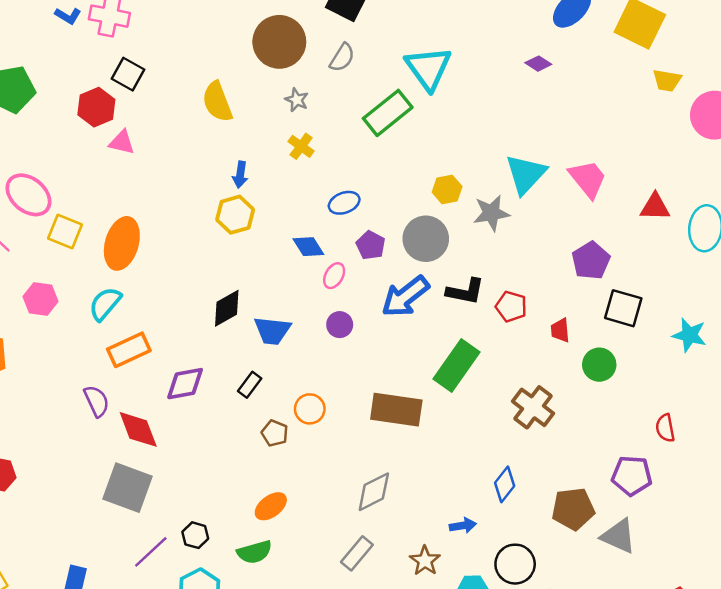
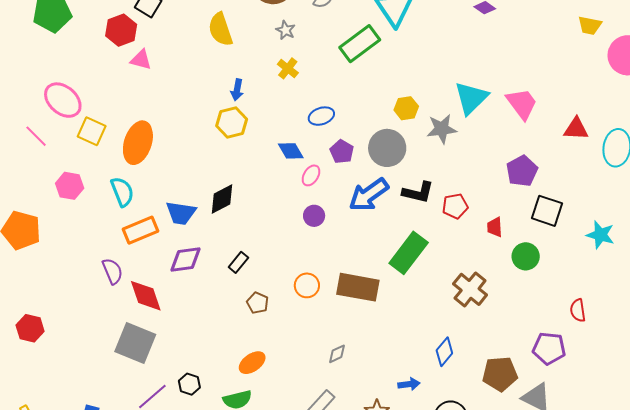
cyan semicircle: (105, 304) -> (122, 192), turned 116
red pentagon: (511, 306) -> (455, 206), turned -30
blue trapezoid: (272, 331) -> (181, 213), moved
orange circle: (310, 409) -> (307, 285), moved
gray diamond: (374, 492) -> (337, 354), size x0.6

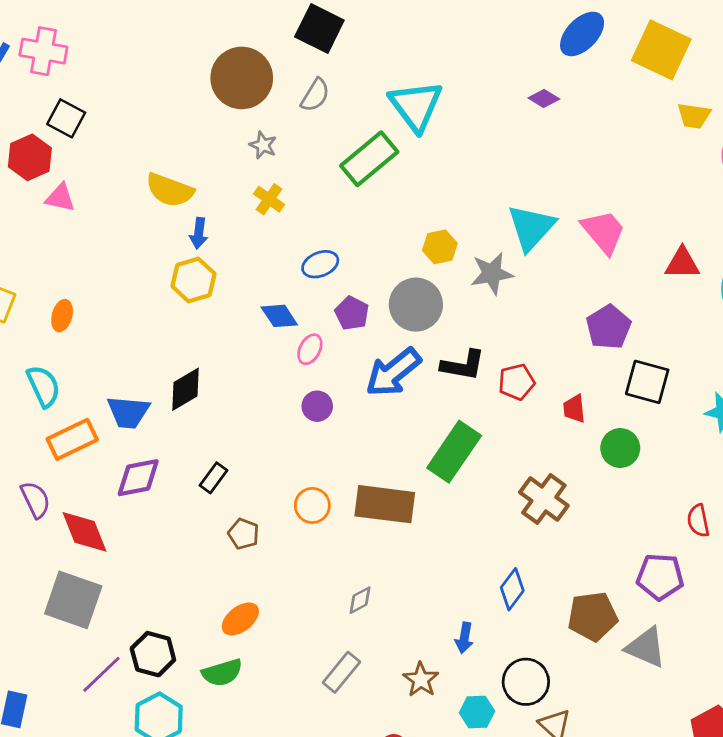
yellow semicircle: (220, 29) -> (170, 190), moved, turned -48
orange ellipse: (138, 143) -> (62, 316), size x0.5
black hexagon: (189, 384) -> (153, 654), size x1.4
blue arrow: (409, 384) -> (464, 638), turned 110

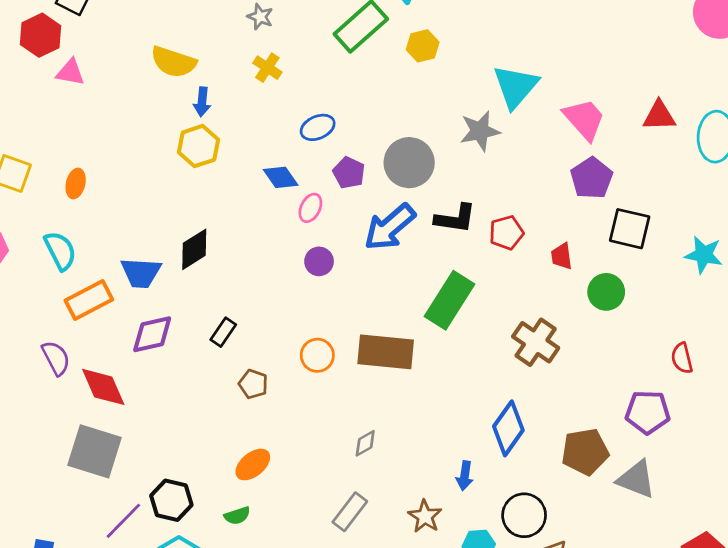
pink trapezoid: (603, 232) -> (584, 119), moved
yellow hexagon: (440, 247) -> (423, 46), moved
blue diamond: (512, 589) -> (508, 428), size x1.4
green semicircle: (222, 673) -> (237, 516), size x0.7

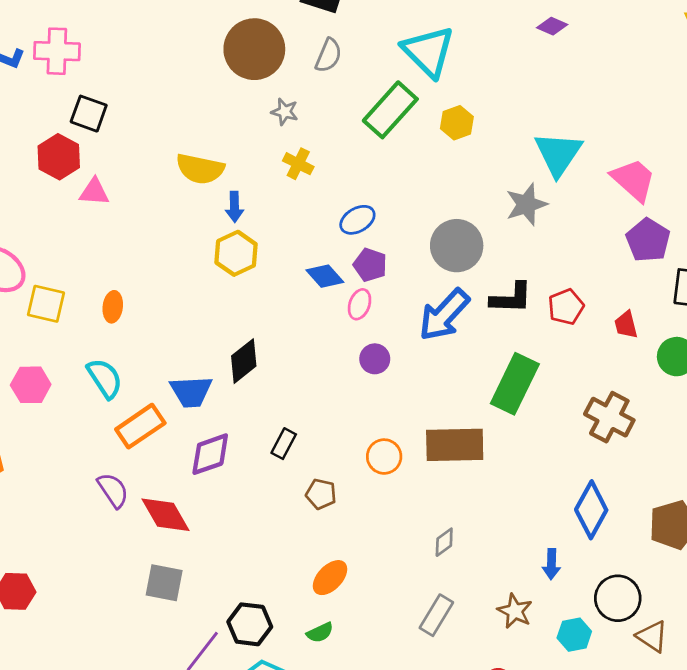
purple pentagon: (349, 173) -> (370, 265), moved
gray square: (94, 451) -> (164, 583), size x0.7

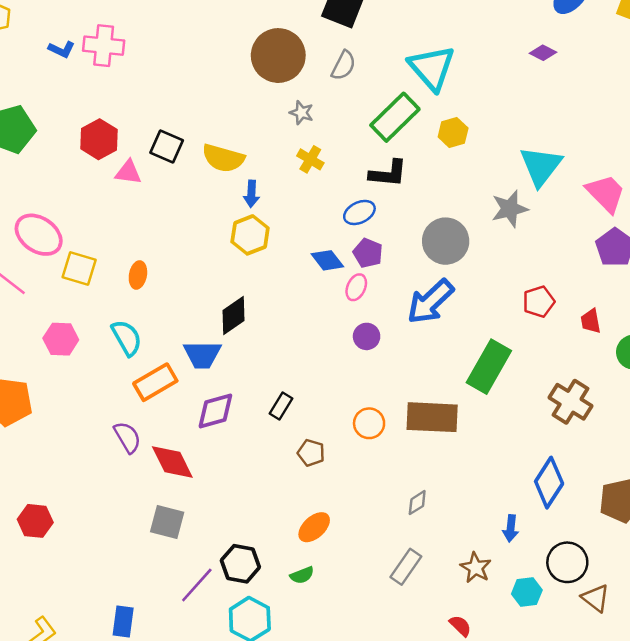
black square: (89, 114) -> (167, 147), moved
black L-shape: (511, 298) -> (388, 174), moved
black diamond: (244, 361) -> (234, 315), moved

